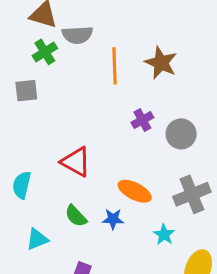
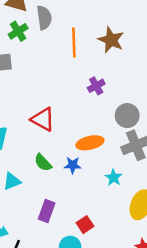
gray semicircle: (77, 35) -> (44, 18), turned -95
gray circle: (181, 134) -> (127, 116), moved
orange ellipse: (135, 191) -> (90, 143), turned -40

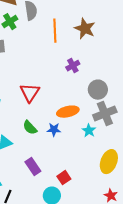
red triangle: (43, 119) -> (30, 93), turned 35
cyan star: (114, 178) -> (89, 131), moved
purple rectangle: (47, 211) -> (33, 167), turned -54

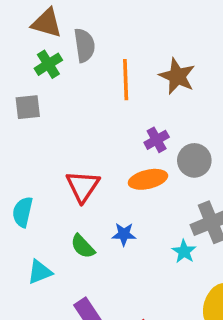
gray circle: (98, 90) -> (194, 160), moved
orange ellipse: (68, 112) -> (148, 179), moved
blue star: (54, 130) -> (124, 234), moved

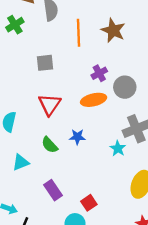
green cross: (48, 64) -> (15, 25), moved
gray square: (28, 107) -> (45, 63), moved

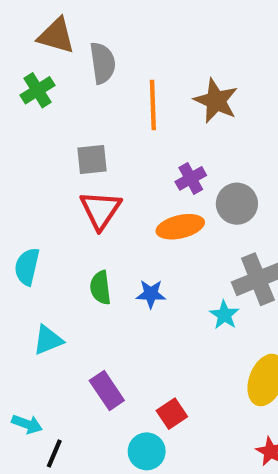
red triangle: (50, 104) -> (100, 210), moved
green semicircle: (50, 145) -> (100, 288), moved, turned 36

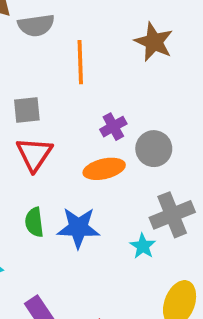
gray semicircle: (103, 63) -> (36, 25), turned 90
brown star: (216, 101) -> (154, 42), moved
blue star: (151, 294) -> (78, 228), size x1.6

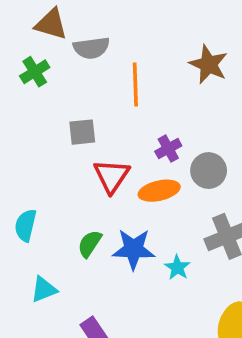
red triangle: (34, 154) -> (112, 176), moved
green semicircle: (34, 222) -> (90, 244), turned 40
cyan star: (143, 246) -> (177, 268), moved

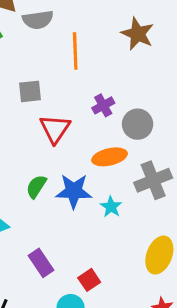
orange ellipse: (159, 191) -> (109, 157), moved

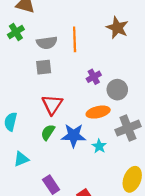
gray semicircle: (38, 20) -> (47, 43), moved
red triangle: (55, 129) -> (52, 105), moved

